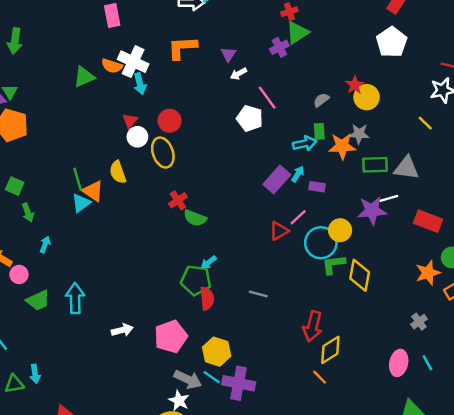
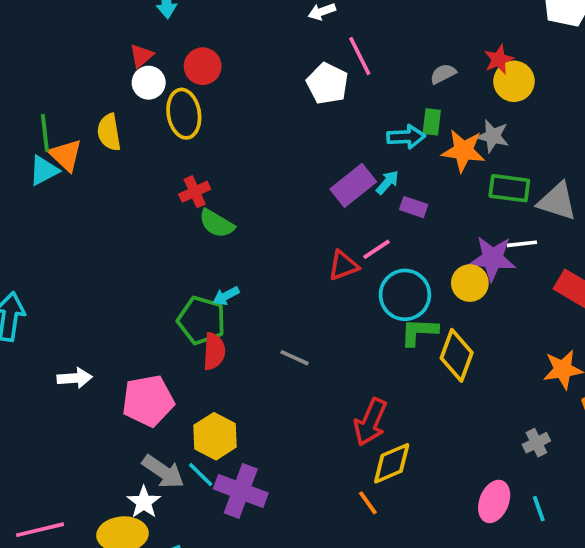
yellow circle: (340, 230) -> (470, 283), moved

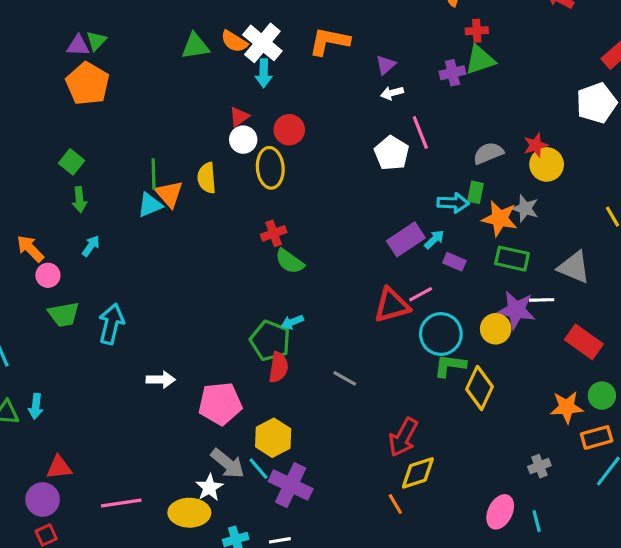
gray semicircle: (443, 74) -> (488, 153), size x1.4
green rectangle: (509, 188) -> (512, 259), moved
red triangle: (343, 266) -> (392, 305), size x1.4

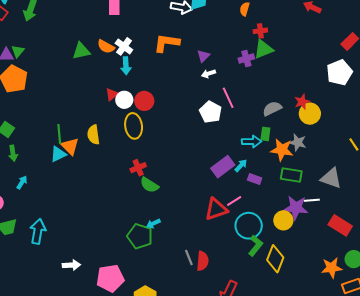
white cross: (262, 43) -> (124, 46), size x0.7
white circle: (243, 140) -> (124, 100), moved
green L-shape: (450, 366) -> (256, 246), turned 125
red semicircle: (278, 367) -> (203, 261), moved
gray line: (345, 378) -> (189, 258), turned 42

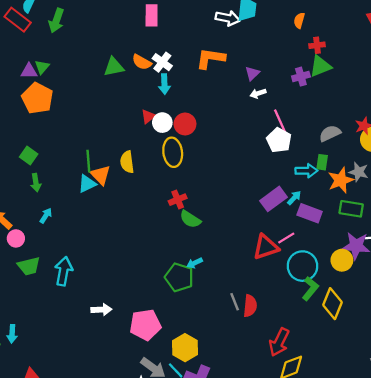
white pentagon: (210, 112) -> (279, 140), moved
orange star: (282, 150) -> (341, 180), turned -30
purple rectangle: (255, 179) -> (310, 213), size x1.5

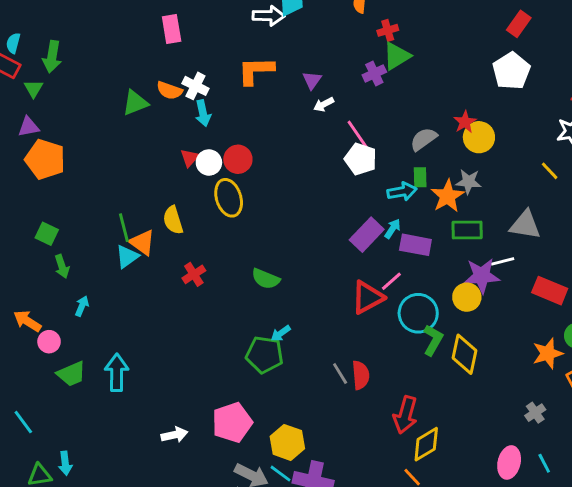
green triangle: (42, 67) -> (34, 89), moved
red cross: (178, 200) -> (194, 274), moved
white arrow: (101, 310) -> (174, 435), moved

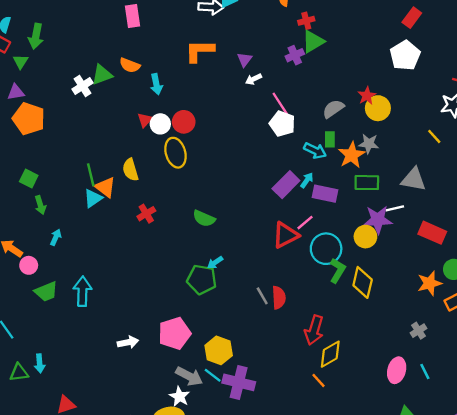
white cross: (195, 86) -> (82, 86), moved, turned 30
cyan arrow: (402, 192) -> (315, 151), turned 35

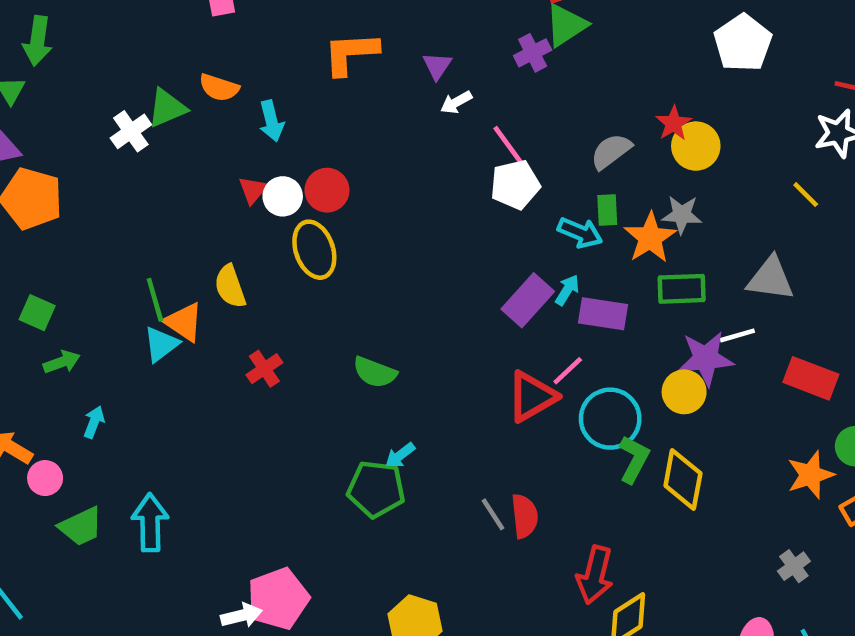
white pentagon: (282, 124) -> (515, 185), turned -30
green arrow: (40, 205) -> (62, 362), turned -90
pink pentagon: (175, 333) -> (278, 599), moved

